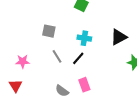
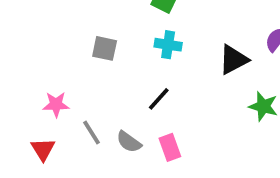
cyan cross: (84, 38) -> (168, 45), moved
gray line: (57, 56) -> (92, 132), moved
gray semicircle: (62, 91) -> (129, 142), moved

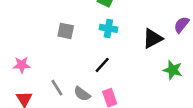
pink star: (56, 104) -> (22, 65), moved

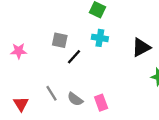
pink star: (22, 65) -> (19, 51), moved
black line: (102, 65) -> (74, 57), moved

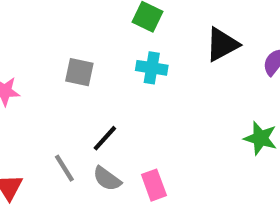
black triangle: (141, 47) -> (222, 44), moved
black line: (74, 57) -> (105, 138), moved

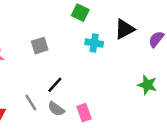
cyan cross: (152, 68) -> (94, 43), moved
gray square: (79, 72) -> (40, 46), turned -30

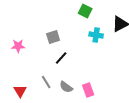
black line: (55, 85) -> (61, 58), moved

